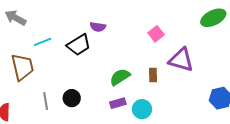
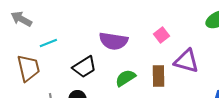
purple semicircle: (98, 27) -> (113, 41), moved, size x1.8
black trapezoid: (79, 45) -> (84, 67), moved
brown rectangle: (153, 75) -> (158, 76), size x1.5

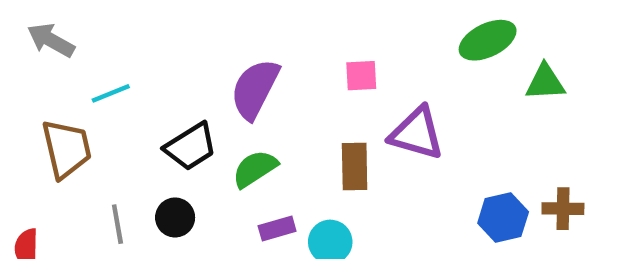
pink square: (161, 35) -> (361, 76), turned 35
purple semicircle: (113, 41) -> (255, 89), turned 108
green semicircle: (125, 78) -> (255, 169), moved

